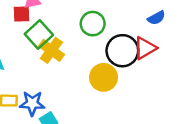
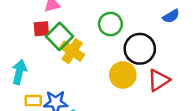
red square: (22, 14) -> (41, 29), moved
red triangle: (145, 48) -> (159, 80), moved

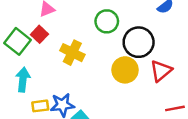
red square: (41, 29) -> (39, 34), turned -35
green square: (59, 36) -> (17, 41), moved

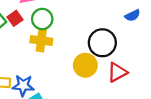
green circle: (107, 21) -> (42, 19), moved
yellow cross: (72, 53) -> (41, 40), turned -30

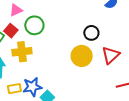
yellow cross: (41, 40) -> (22, 52), moved
black circle: (102, 43) -> (91, 33), size x0.6

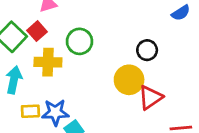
green circle: (34, 25) -> (79, 41), moved
red triangle: (111, 55) -> (150, 97), moved

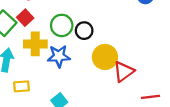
black circle: (147, 50) -> (84, 31), moved
blue star: (55, 112) -> (59, 56), moved

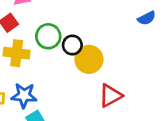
blue star: (59, 56) -> (24, 95), moved
yellow circle: (105, 57) -> (89, 59), moved

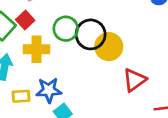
black circle: (72, 45) -> (91, 34), size x1.5

